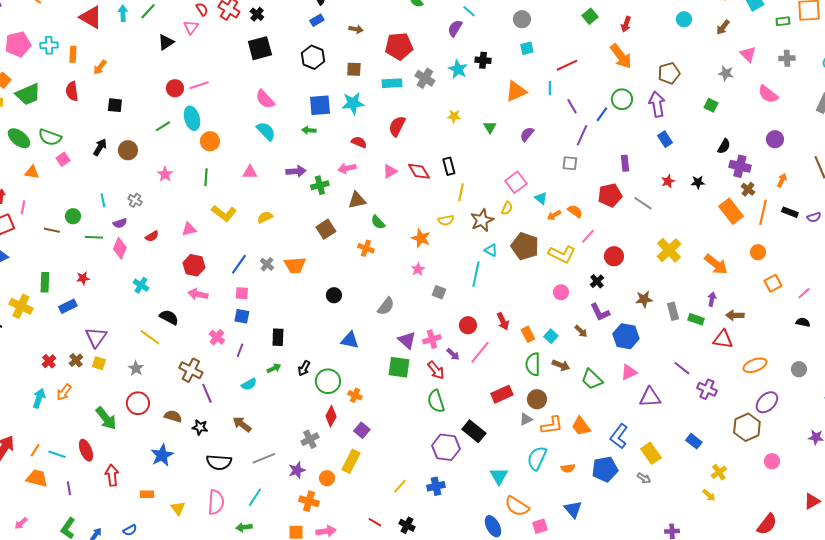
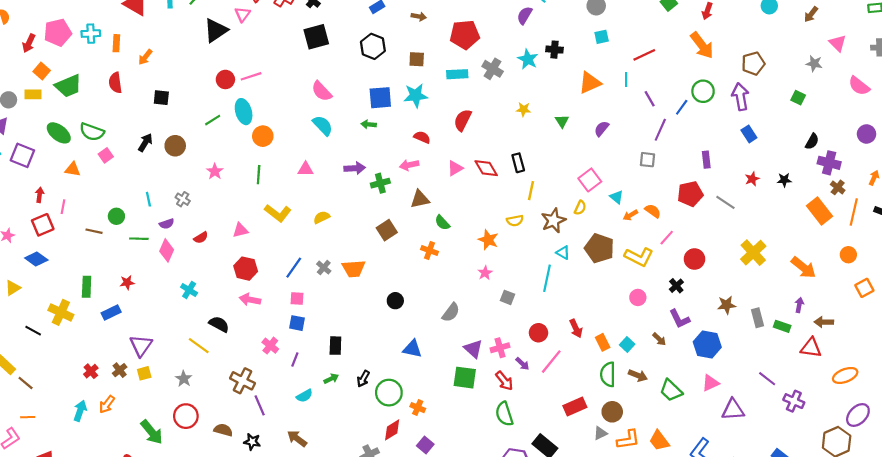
black triangle: (166, 42) -> (216, 30), size x1.4
yellow square: (99, 363) -> (144, 373), turned -32
red diamond: (331, 416) -> (392, 430), turned 30

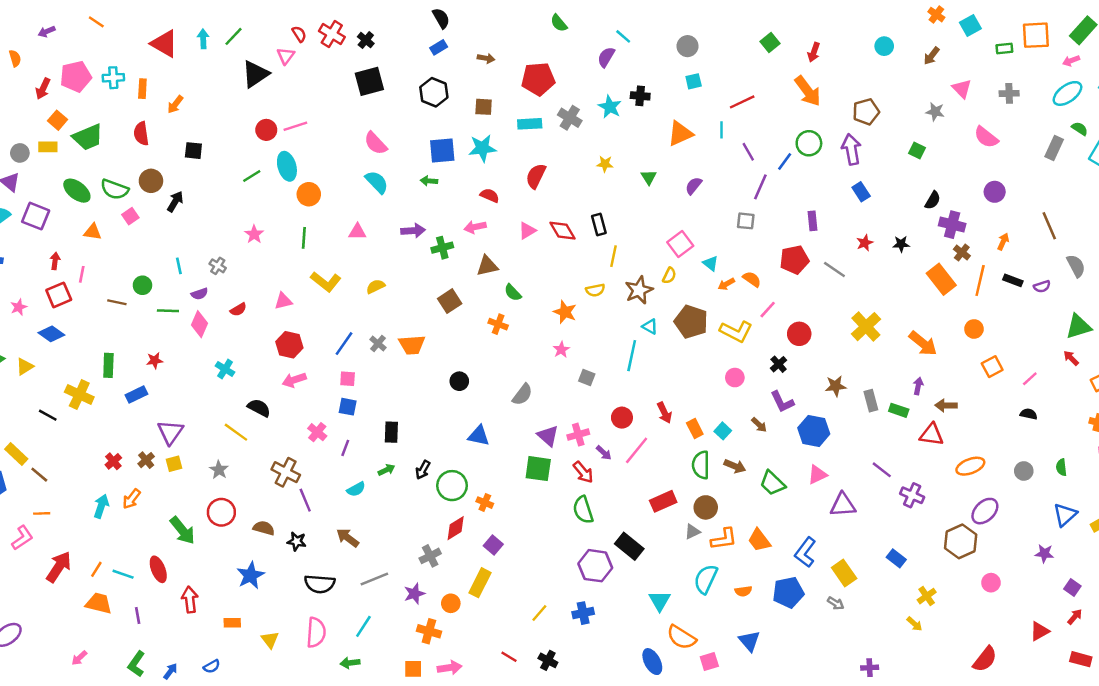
brown circle: (175, 146) -> (151, 181), moved
pink arrow: (250, 300) -> (294, 380), turned -30

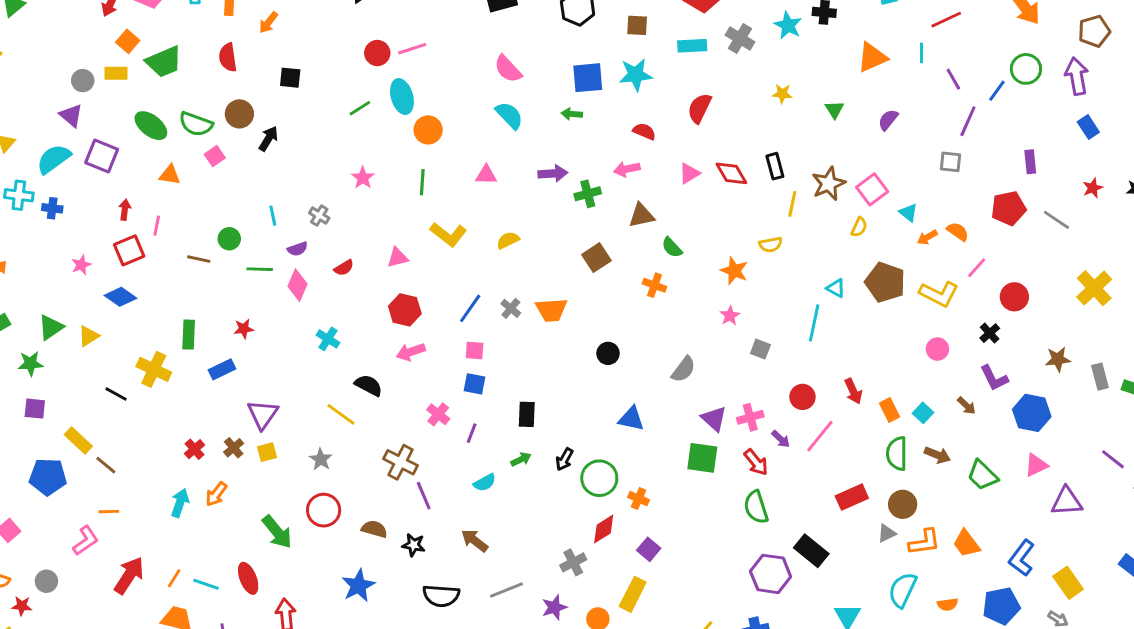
brown star: (639, 290) -> (829, 184), moved

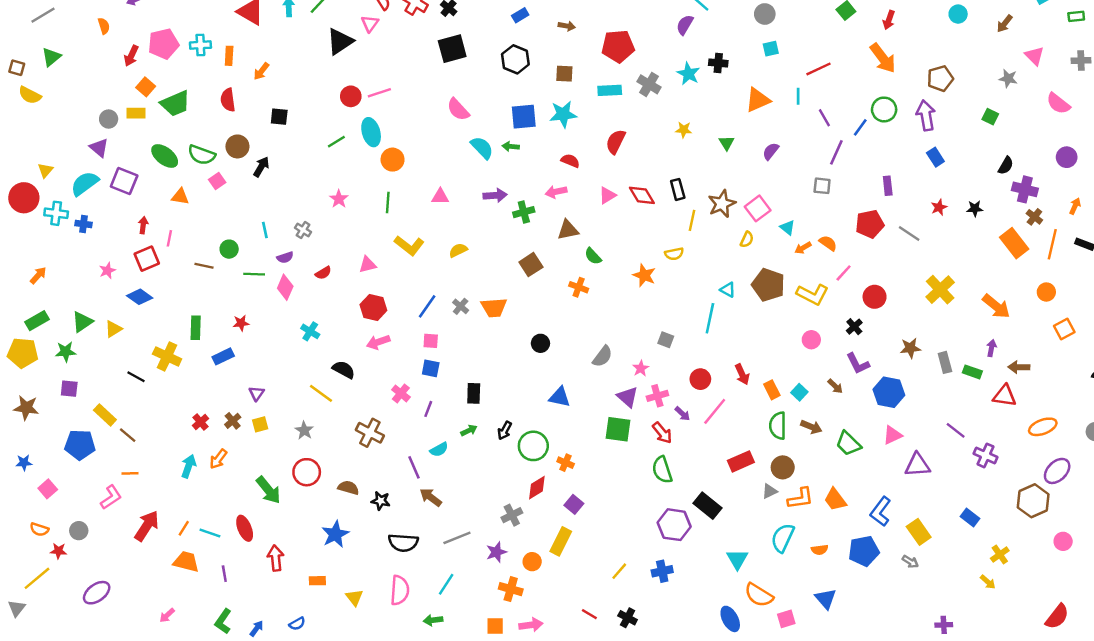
cyan semicircle: (509, 115) -> (482, 148), moved
pink star: (730, 316) -> (641, 368), moved
purple triangle: (263, 414) -> (257, 393), size x0.6
purple line: (424, 496) -> (414, 467), moved

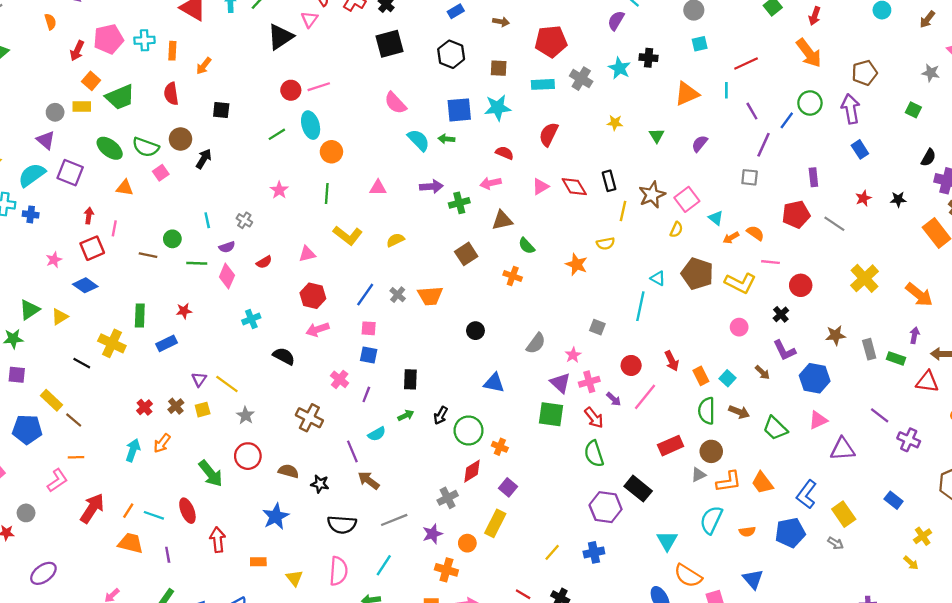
pink line: (844, 273) -> (770, 262), turned 54
cyan cross: (310, 331) -> (251, 319), turned 36
yellow line: (321, 393) -> (227, 384), moved

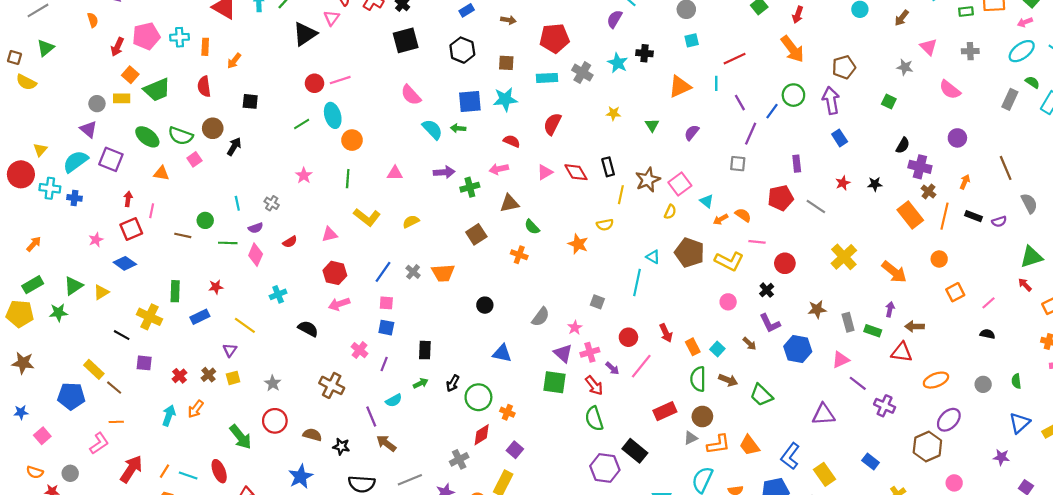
purple square: (17, 375) -> (144, 363), moved
yellow line: (227, 384) -> (245, 325), moved
pink triangle: (818, 420) -> (841, 360), moved

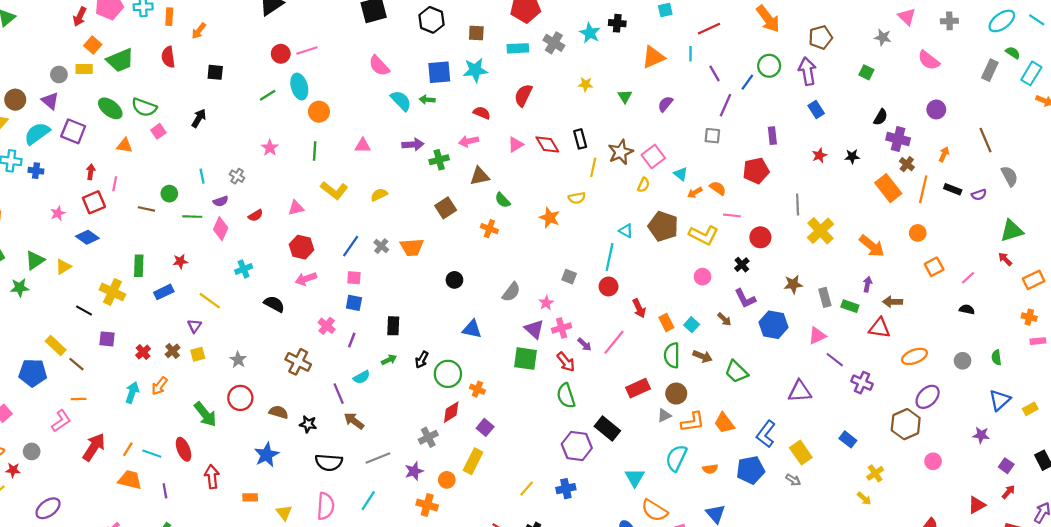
brown circle: (213, 128) -> (15, 100), moved
gray line: (816, 206) -> (798, 205), moved, turned 54
red circle: (628, 337) -> (609, 286), moved

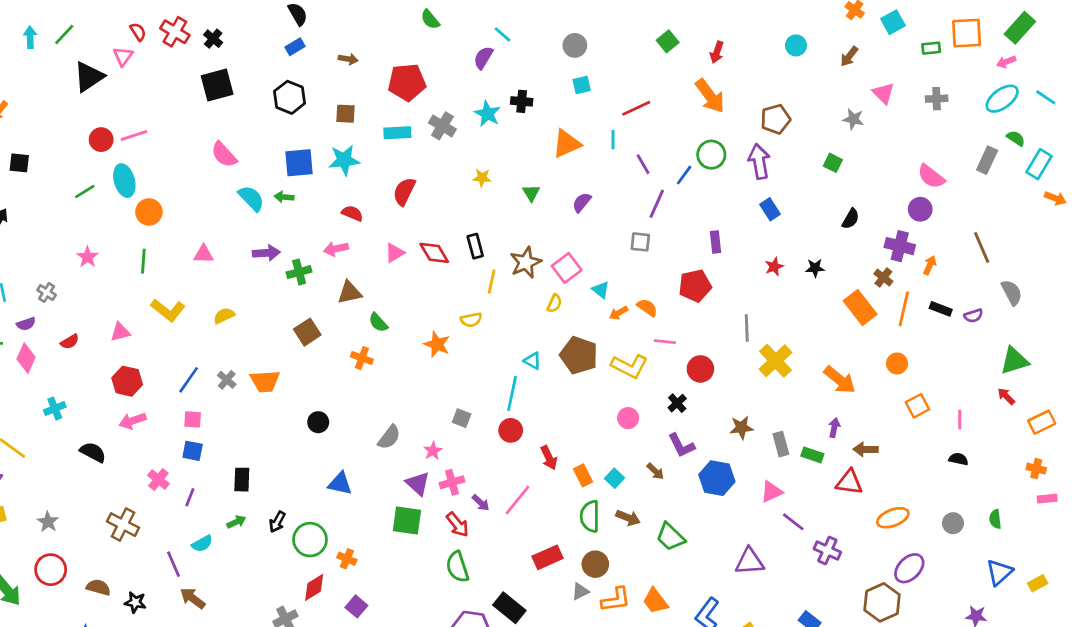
pink semicircle: (929, 60) -> (931, 176), moved
purple cross: (898, 139) -> (900, 246), moved
pink line: (968, 278) -> (960, 419), turned -48

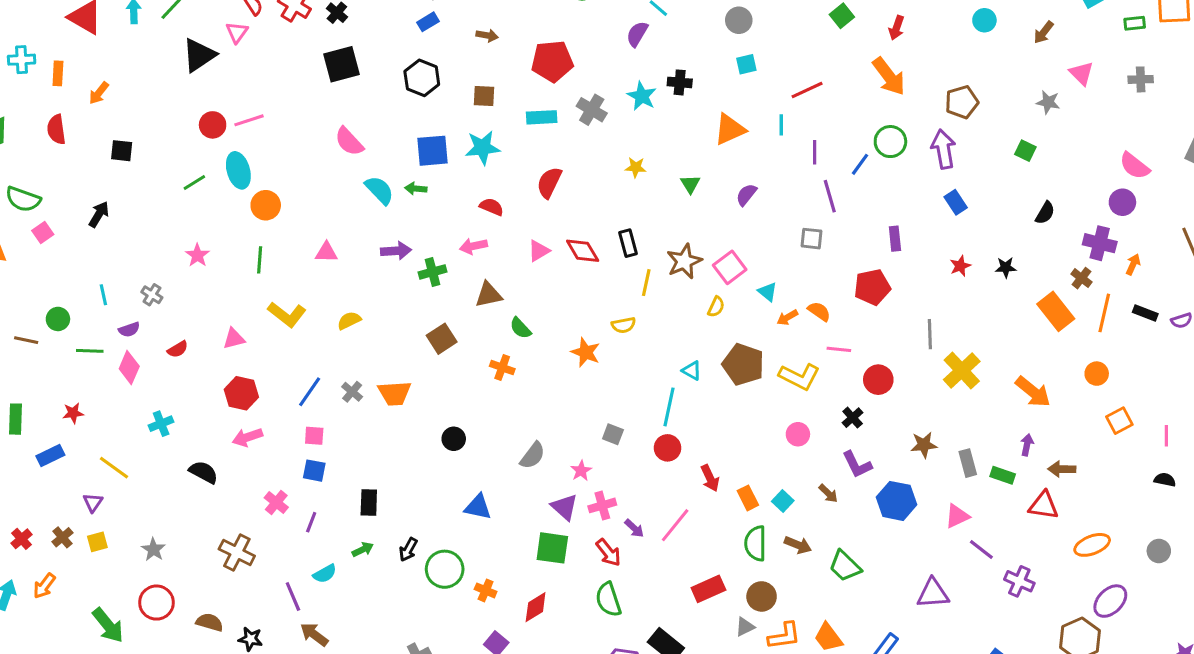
purple line: (643, 164) -> (815, 152), turned 30
purple line: (657, 204) -> (830, 196), turned -40
red diamond: (314, 587) -> (536, 607), moved

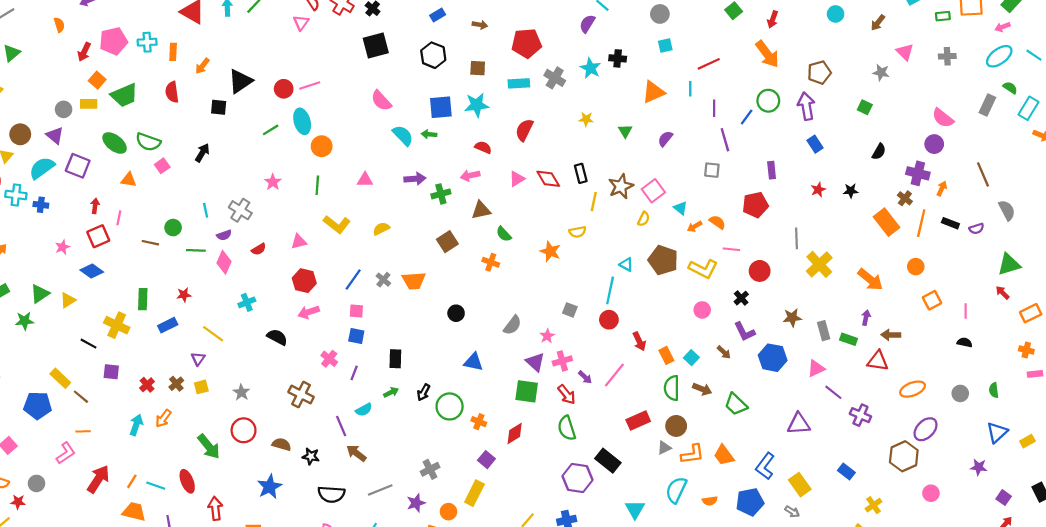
black triangle: (199, 55) -> (240, 81), moved
gray cross: (152, 295) -> (240, 210), size x1.5

